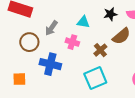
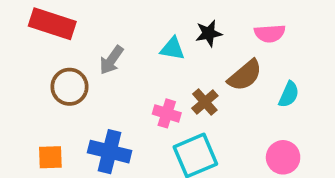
black star: (110, 14) -> (209, 33), moved
pink cross: (72, 42) -> (167, 113), moved
blue cross: (50, 64) -> (110, 152), moved

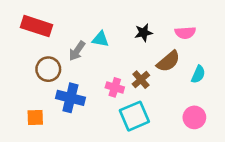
cyan triangle: (172, 49) -> (100, 39), moved
blue cross: (110, 152) -> (70, 98), moved

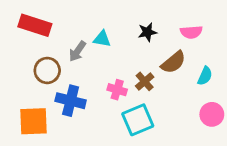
orange square: (35, 117) -> (33, 121), size x1.6
pink circle: (194, 117) -> (212, 114), moved

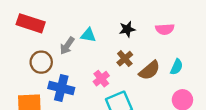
brown semicircle: (173, 62) -> (150, 70), moved
brown cross: (145, 81) -> (125, 59), moved
pink cross: (117, 90) -> (101, 79), turned 35

